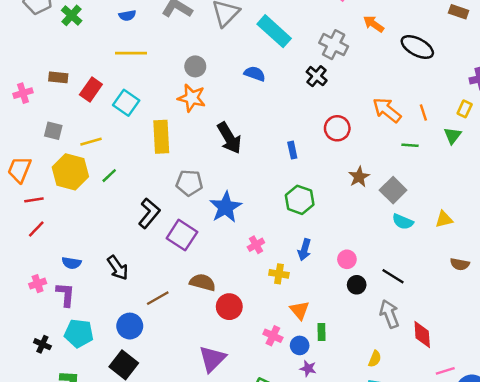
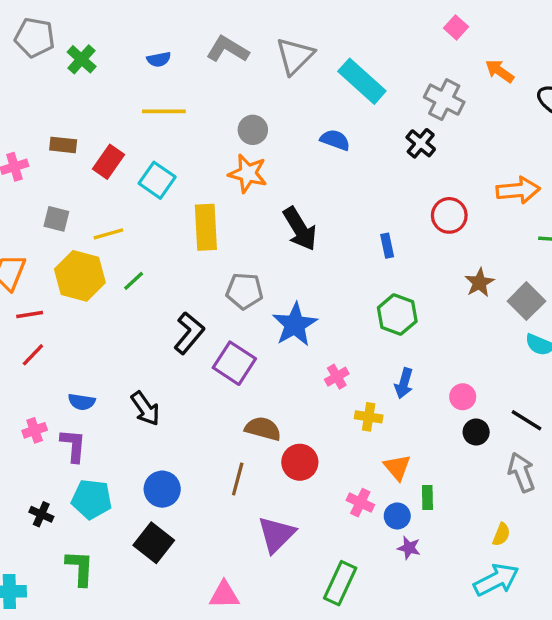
orange arrow: (387, 110) -> (518, 190), turned 136
brown line: (158, 298) -> (238, 479), moved, turned -45

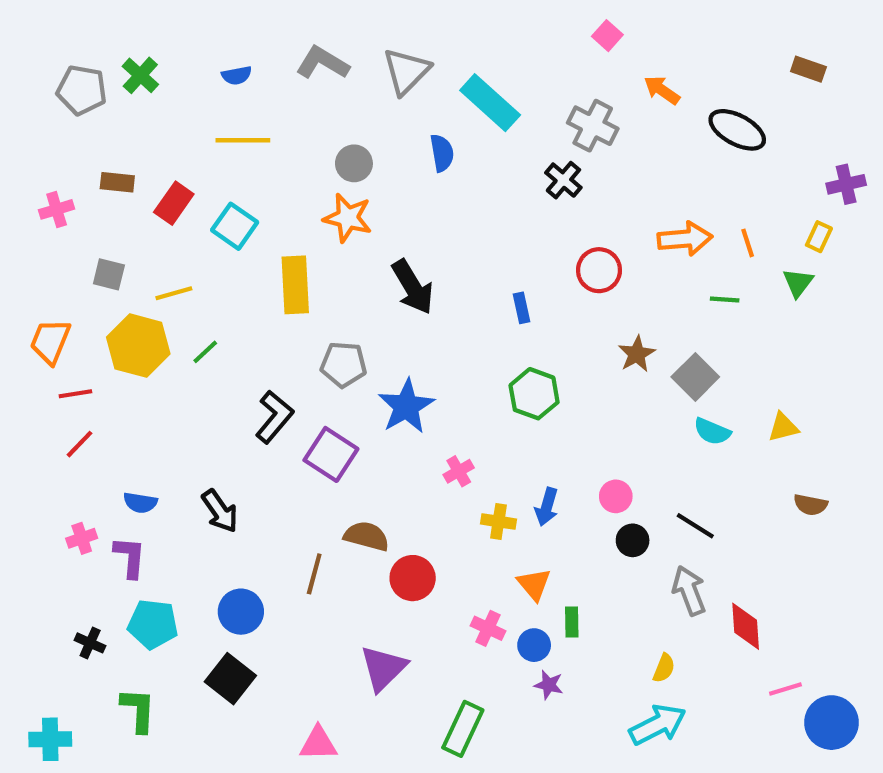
gray pentagon: (35, 37) -> (82, 90), moved
blue semicircle: (335, 140) -> (442, 153), moved, turned 60
blue arrow: (404, 383) -> (547, 507), moved
brown line: (238, 479) -> (314, 574), moved

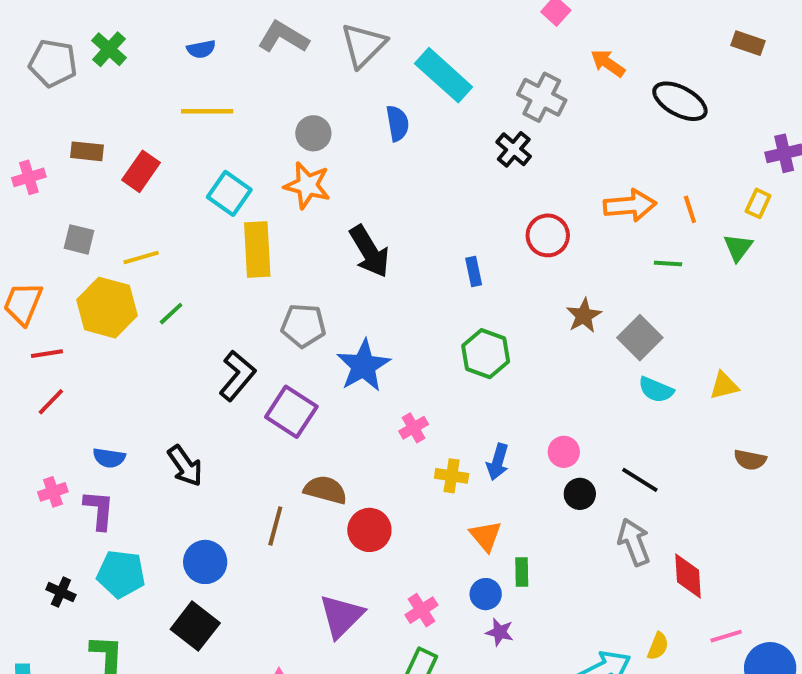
cyan square: (235, 226) -> (229, 193), moved
pink cross: (488, 628) -> (422, 610), moved, turned 32
yellow semicircle: (664, 668) -> (658, 646), moved

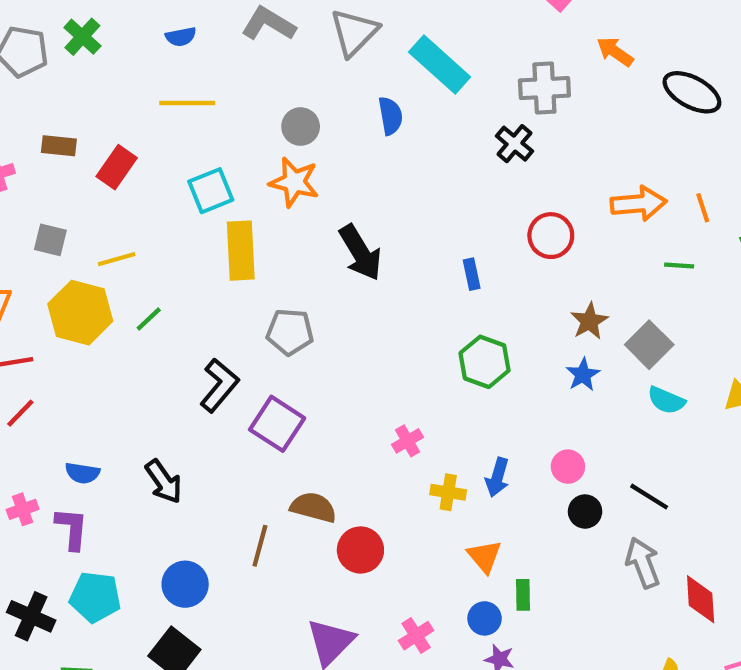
gray cross: (542, 97) -> (544, 88), turned -30
cyan square: (229, 193) -> (211, 191), turned 33
blue star: (363, 366) -> (583, 375), moved, size x0.6
black cross: (61, 592) -> (31, 616), size x1.5

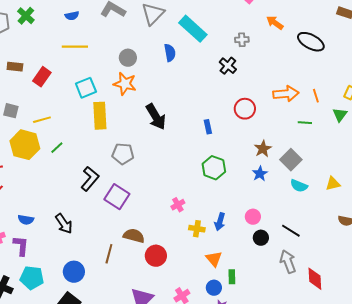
gray cross: (544, 88) -> (242, 40), size x0.6

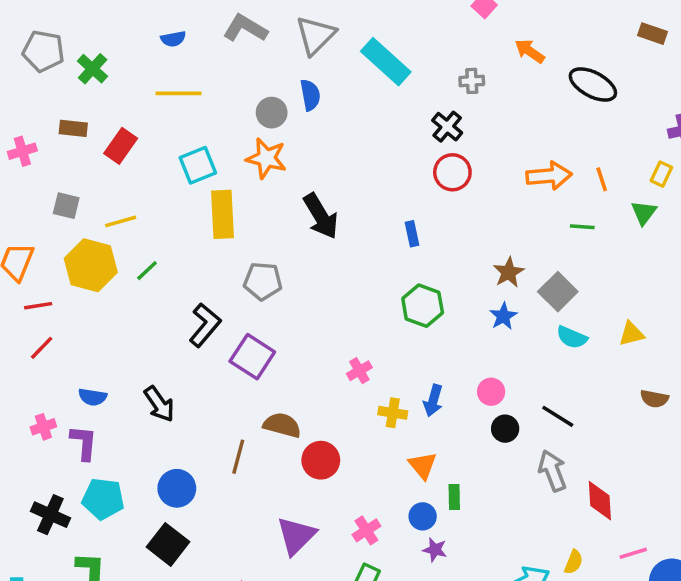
green cross: (26, 16) -> (93, 69), moved
blue semicircle: (170, 53) -> (310, 95), moved
red circle: (245, 109) -> (452, 172), moved

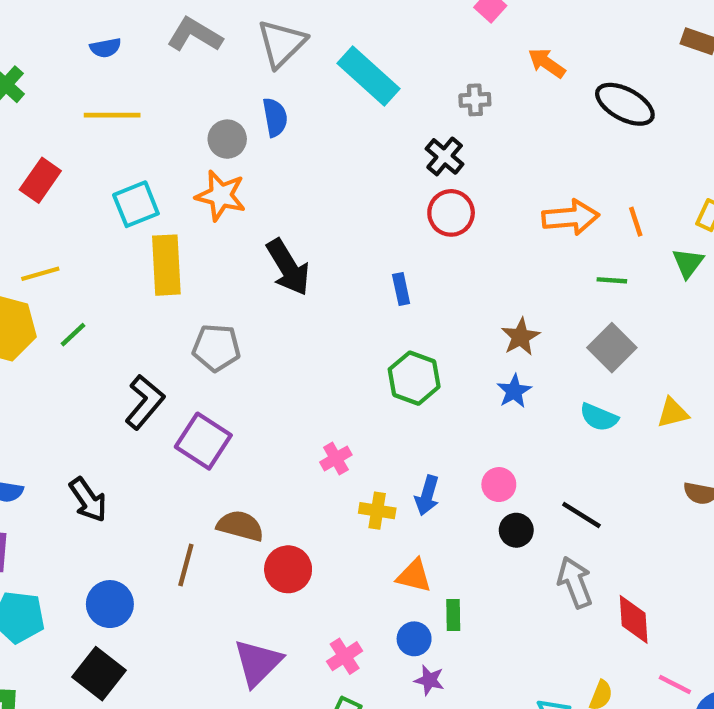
gray square: (558, 292) -> (612, 348), moved
orange triangle: (423, 465) -> (414, 576), turned -36
pink line: (633, 553) -> (675, 684), turned 44

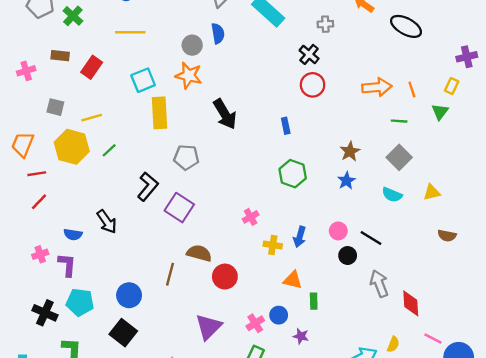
black arrow: (88, 500) -> (107, 222), moved
black line: (581, 515) -> (371, 238), moved
blue circle: (414, 639) -> (279, 315), moved

